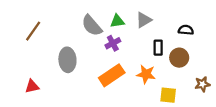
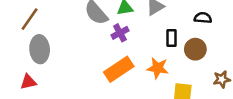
gray ellipse: (67, 60) -> (40, 49), moved

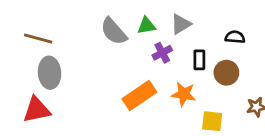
brown line: (30, 19) -> (38, 38), turned 70
purple cross: (120, 33) -> (162, 53), moved
red triangle: (28, 82) -> (37, 110), size x1.5

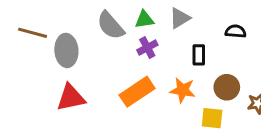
purple cross: (162, 53) -> (147, 48), moved
gray ellipse: (50, 73) -> (66, 50), moved
brown circle: (226, 73) -> (227, 87), moved
red triangle: (37, 110) -> (71, 98), moved

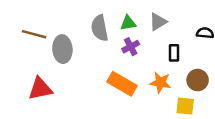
gray semicircle: (111, 25) -> (100, 28), turned 30
orange rectangle: (137, 92) -> (122, 84), turned 64
red triangle: (71, 98) -> (40, 89), moved

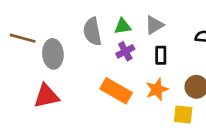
black rectangle: (174, 53) -> (161, 55), moved
orange star: (160, 83) -> (157, 89), turned -30
red triangle: (40, 89) -> (46, 96), moved

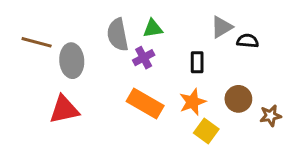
gray triangle: (154, 25) -> (222, 27), moved
purple cross: (125, 51) -> (144, 58), moved
yellow square: (183, 114) -> (206, 131), moved, turned 30

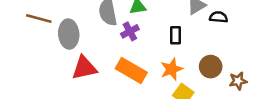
red triangle: (64, 110) -> (84, 68), moved

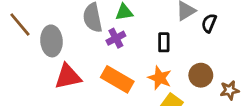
black semicircle: (218, 17) -> (209, 23), turned -72
brown line: (39, 18) -> (20, 24), turned 35
orange star: (172, 69) -> (160, 78), turned -30

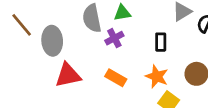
orange rectangle: (117, 79) -> (116, 78), size x0.7

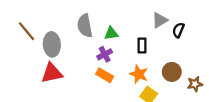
green triangle: (122, 13) -> (111, 33), moved
purple cross: (114, 38) -> (105, 54), moved
red triangle: (68, 75) -> (52, 73), moved

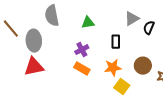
gray semicircle: (85, 26) -> (52, 16), moved
green triangle: (111, 33) -> (88, 23), moved
orange star: (139, 74) -> (113, 68), turned -30

